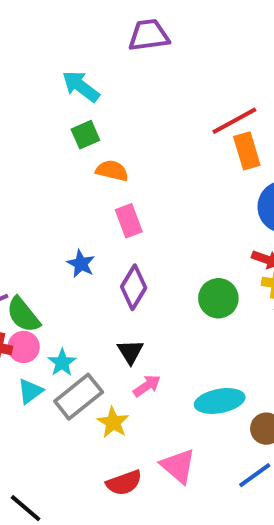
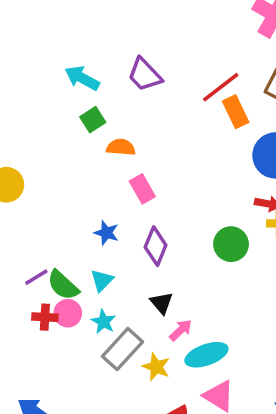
purple trapezoid: (149, 35) -> (145, 75), moved, turned -117
cyan triangle: (30, 391) -> (102, 280), moved
cyan ellipse: (220, 401) -> (206, 355), moved

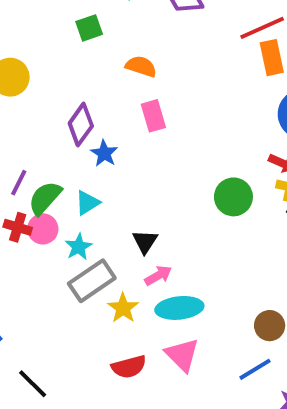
green square: (93, 120) -> (89, 28), moved
purple diamond: (156, 246) -> (81, 125), moved
purple line: (36, 277) -> (19, 183), turned -45
green semicircle: (63, 285) -> (45, 198), turned 76

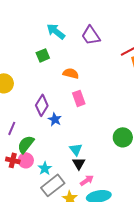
purple line: (19, 183) -> (12, 128), moved
cyan triangle: (87, 203) -> (76, 149), moved, turned -32

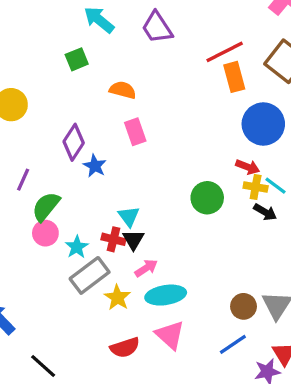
red cross: (13, 160) -> (113, 239), moved

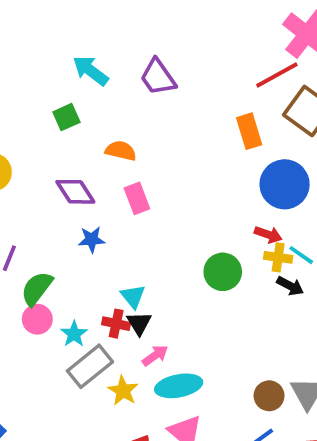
red line: (225, 52) -> (277, 75), moved
purple diamond: (74, 142) -> (75, 192), moved, turned -64
blue star: (95, 166) -> (92, 240), turned -30

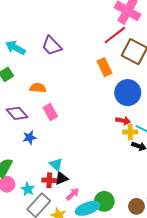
green circle: (223, 272) -> (104, 201), moved
black triangle: (139, 323) -> (62, 178), turned 48

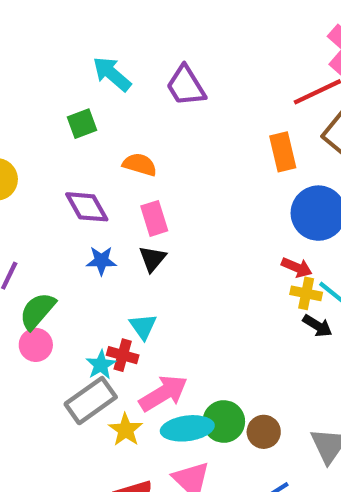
black triangle: (62, 178) -> (152, 259), moved, turned -40
cyan star: (28, 189) -> (101, 365), moved
pink arrow: (73, 194) -> (163, 393), size x1.6
brown circle: (136, 206) -> (264, 432), moved

